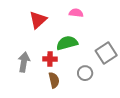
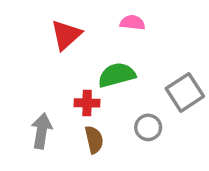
gray arrow: (24, 62) -> (42, 131), moved

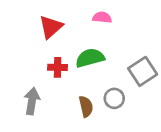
red cross: (87, 103) -> (58, 67), moved
brown semicircle: (94, 140) -> (86, 106), moved

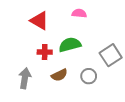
red triangle: (51, 27) -> (39, 21), turned -48
brown semicircle: (86, 106) -> (59, 75), moved, turned 77

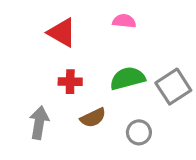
green semicircle: (70, 45) -> (127, 78), moved
gray circle: (89, 76) -> (139, 132), moved

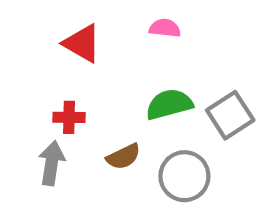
red cross: (70, 82) -> (69, 117), moved
gray circle: (139, 132) -> (184, 176), size x1.5

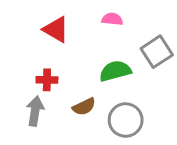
gray square: (230, 115) -> (157, 52), moved

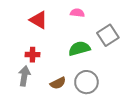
brown semicircle: (84, 107) -> (58, 83), moved

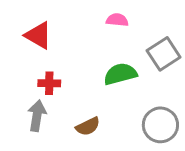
red triangle: (39, 20) -> (38, 35), moved
gray circle: (86, 82) -> (160, 125), moved

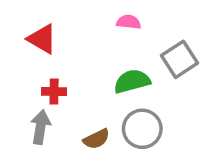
gray circle: (160, 125) -> (142, 129), moved

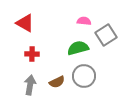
pink semicircle: (129, 22) -> (84, 21), moved
gray arrow: (40, 127) -> (30, 85), moved

